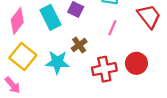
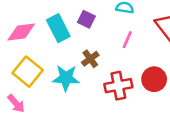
pink diamond: (17, 21) -> (21, 32), turned 45

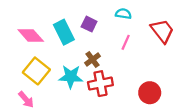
pink diamond: (21, 32) -> (31, 35), turned 55
red circle: (154, 79) -> (150, 93), moved
red cross: (118, 86) -> (100, 84), moved

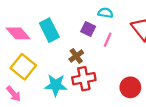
purple square: (89, 24) -> (88, 29), moved
cyan star: (71, 77) -> (56, 85), moved

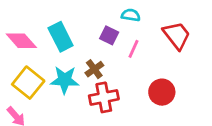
cyan star: (56, 85) -> (65, 80), moved
red circle: (130, 87) -> (162, 92), moved

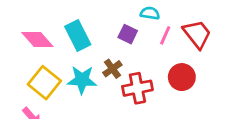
pink line: (133, 49) -> (165, 35), moved
red circle: (162, 92) -> (182, 77), moved
red cross: (104, 97) -> (137, 88), moved

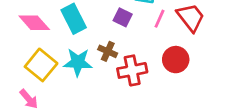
brown cross: (112, 69) -> (108, 51), turned -30

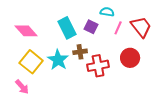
cyan rectangle: (74, 19) -> (67, 28), moved
brown cross: (108, 51) -> (80, 52), turned -32
cyan star: (78, 62) -> (58, 60), turned 30

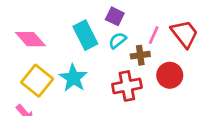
cyan semicircle: (107, 12) -> (118, 40), moved, turned -48
purple square: (91, 27) -> (115, 16), moved
brown cross: (80, 52) -> (140, 55), moved

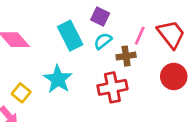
red circle: (170, 75) -> (174, 76), moved
yellow square: (37, 81) -> (21, 93), moved, size x0.6

